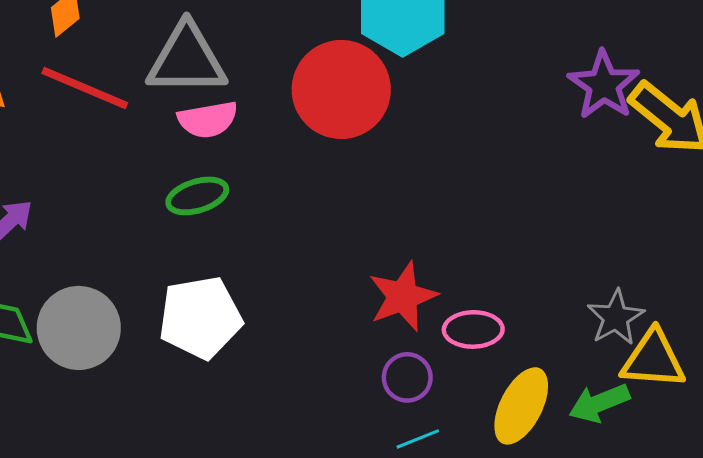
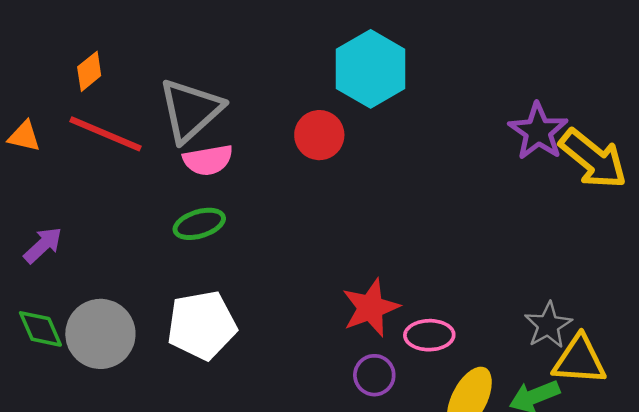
gray triangle: (187, 59) -> (190, 110), turned -42
red circle: (341, 89) -> (319, 135), size x0.6

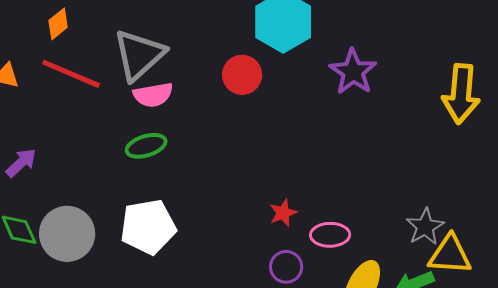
purple star: (538, 131) -> (353, 72), moved
yellow arrow: (593, 159) -> (461, 94), turned 56
red star: (371, 308) -> (283, 213), size x0.6

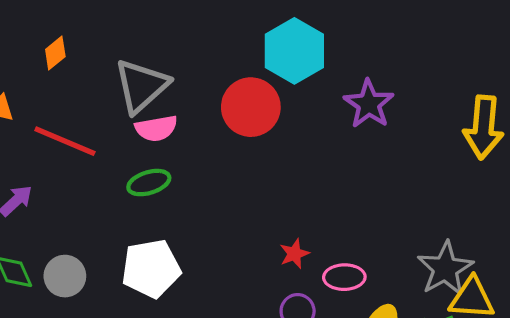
red line: (71, 74) -> (65, 141), moved
red circle: (242, 75) -> (251, 107), size x1.4
gray star: (425, 227) -> (445, 269), size x1.4
gray circle: (67, 234) -> (65, 276), size x0.7

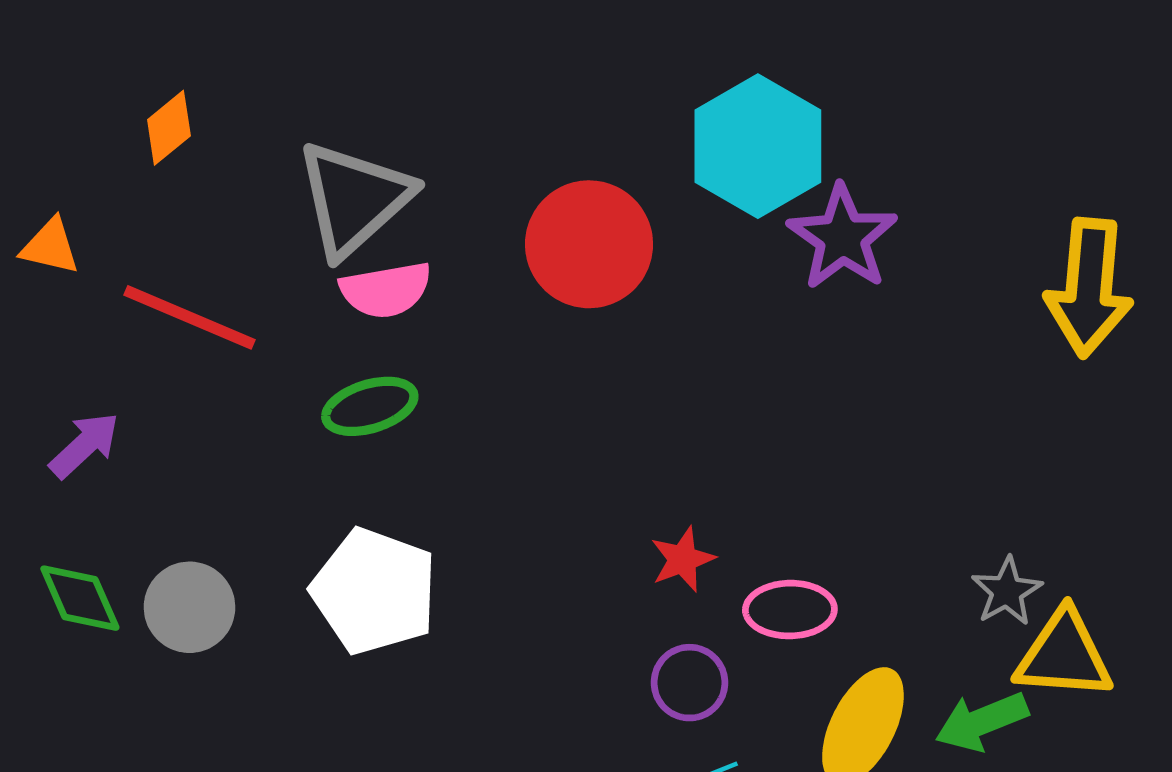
cyan hexagon: (294, 51) -> (758, 146), moved
white pentagon: (151, 269) -> (374, 591), turned 30
gray star: (445, 269) -> (1007, 591), size x0.6

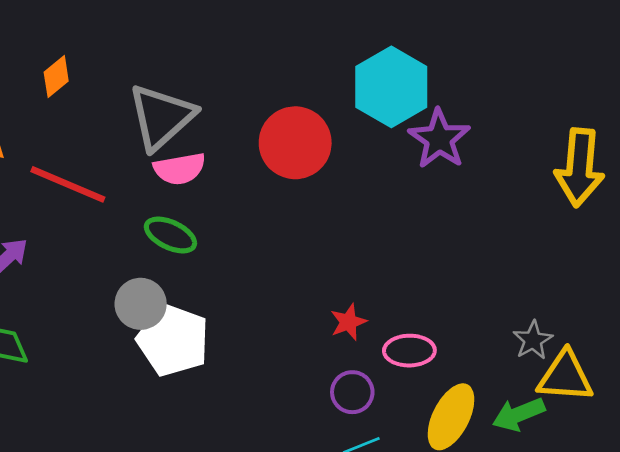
green ellipse: (370, 406) -> (170, 235), turned 42
gray circle: (189, 607) -> (141, 304), moved

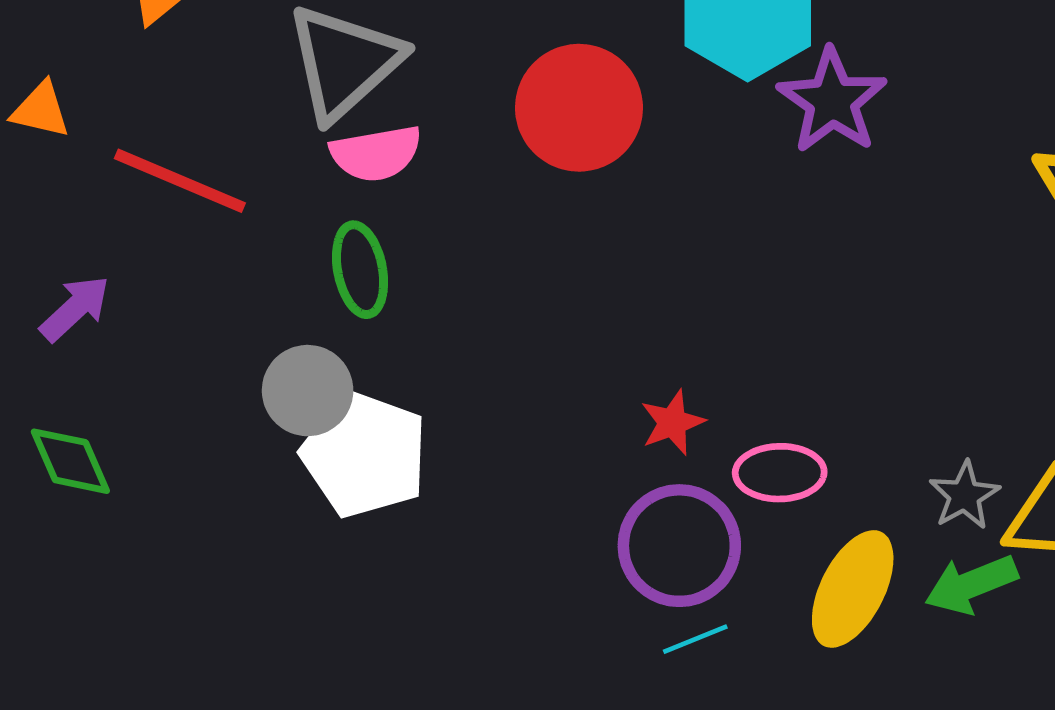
green ellipse: (170, 235) -> (360, 270), turned 54
gray star: (533, 340) -> (964, 495), moved
purple circle: (352, 392) -> (679, 546), size x1.6

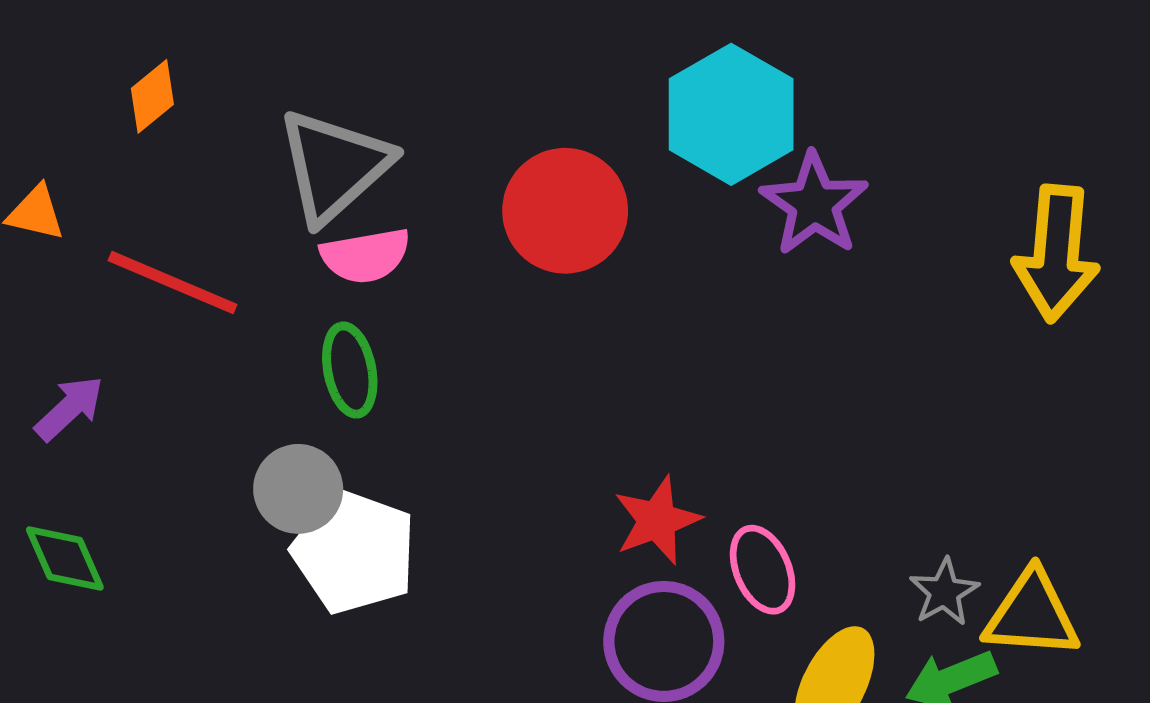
red star: (672, 422) -> (657, 520), size x1.4
pink ellipse: (780, 473) -> (763, 570), turned 68

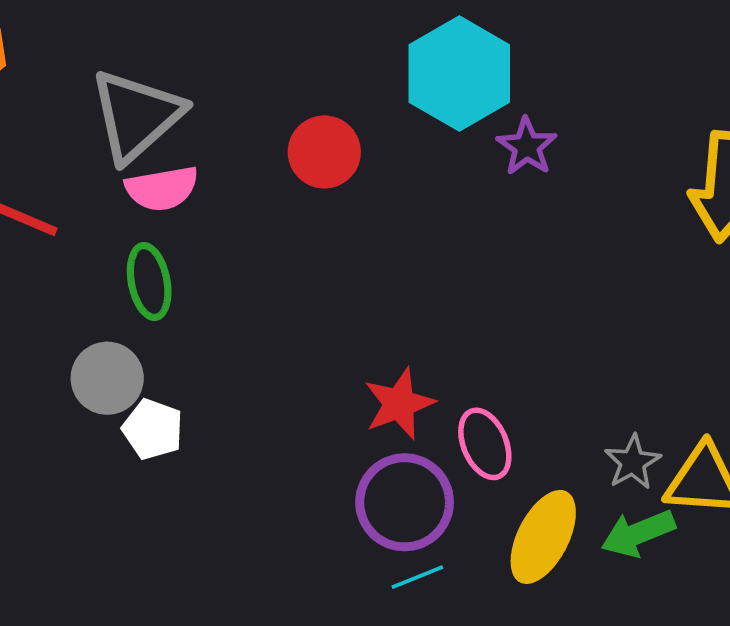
purple star: (814, 204) -> (527, 146), size x0.7
red circle: (565, 211) -> (324, 152), size x0.7
white pentagon: (354, 552) -> (153, 429), size x0.6

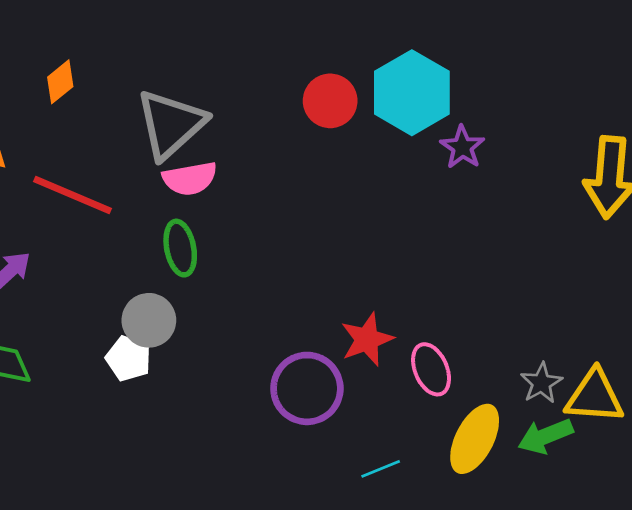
red circle: (324, 152) -> (330, 101), moved
white pentagon: (153, 429) -> (128, 358), moved
purple circle: (405, 502) -> (307, 388), moved

